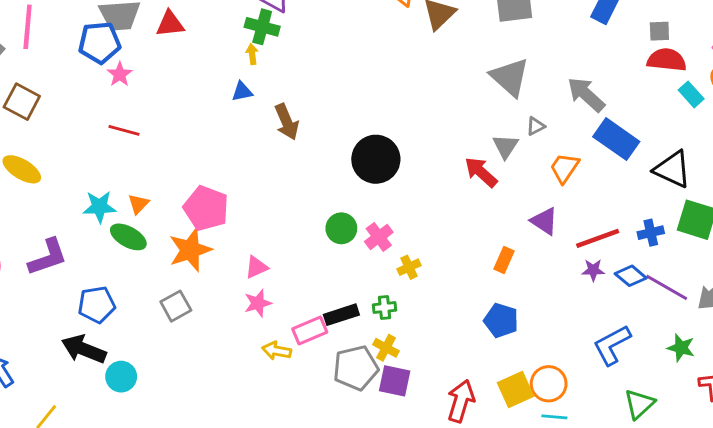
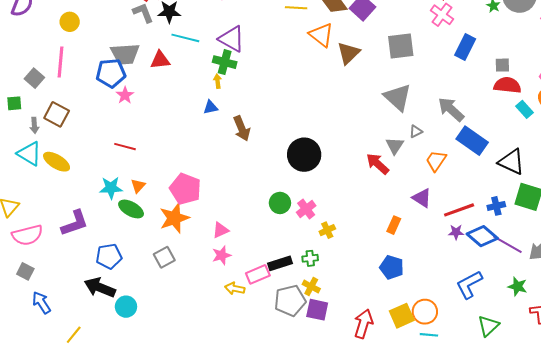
red line: (124, 130) -> (125, 147), moved
blue diamond: (631, 276) -> (482, 236), size x1.4

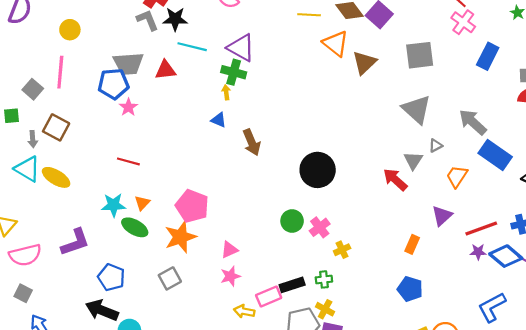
blue triangle: (211, 107) -> (219, 120), turned 35
purple triangle: (422, 198) -> (442, 216), turned 45
blue pentagon: (109, 256) -> (111, 277), turned 30

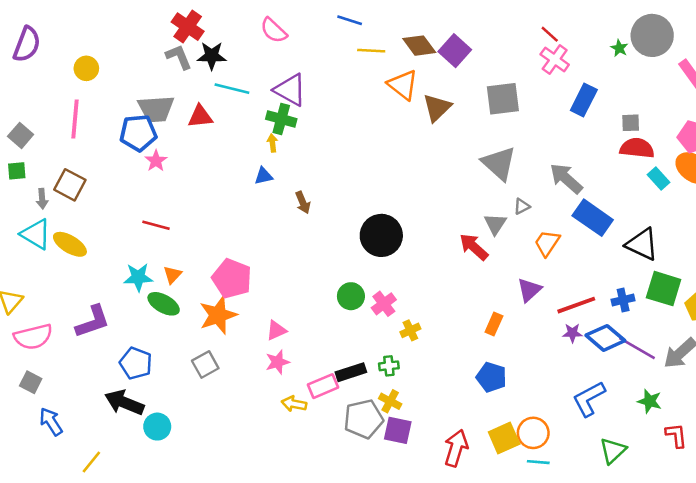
gray square: (33, 89) -> (21, 135), moved
blue triangle: (219, 120) -> (264, 176), turned -35
brown arrow: (252, 142) -> (303, 203), size x0.7

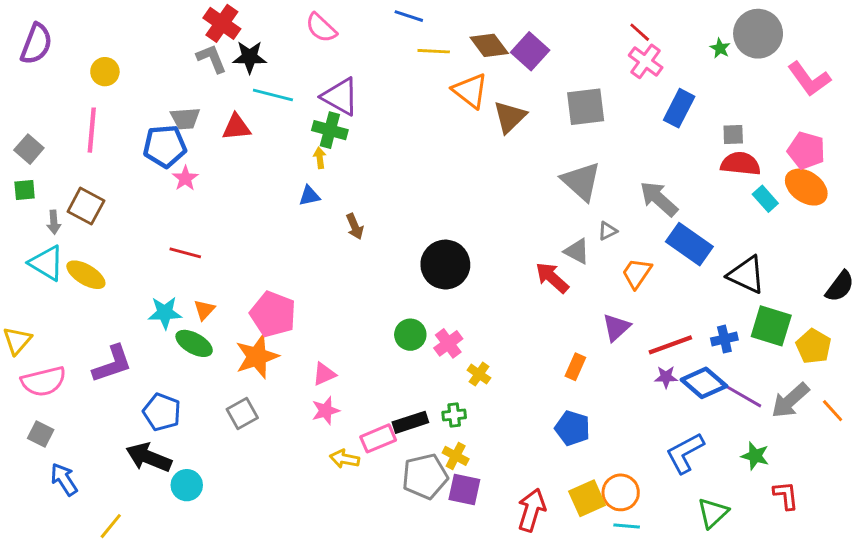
gray trapezoid: (156, 109) -> (185, 118), size x0.7
gray triangle: (495, 224) -> (577, 251), turned -35
yellow cross: (410, 330) -> (479, 374), turned -30

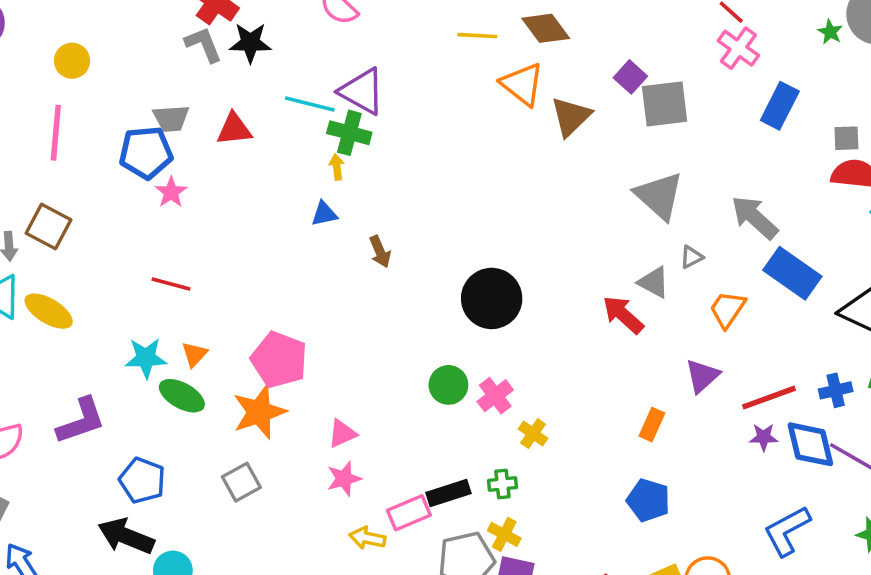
purple square: (530, 51) -> (630, 77), moved, size x0.7
cyan line: (273, 95) -> (310, 104), moved
blue diamond: (704, 383) -> (810, 444), turned 36

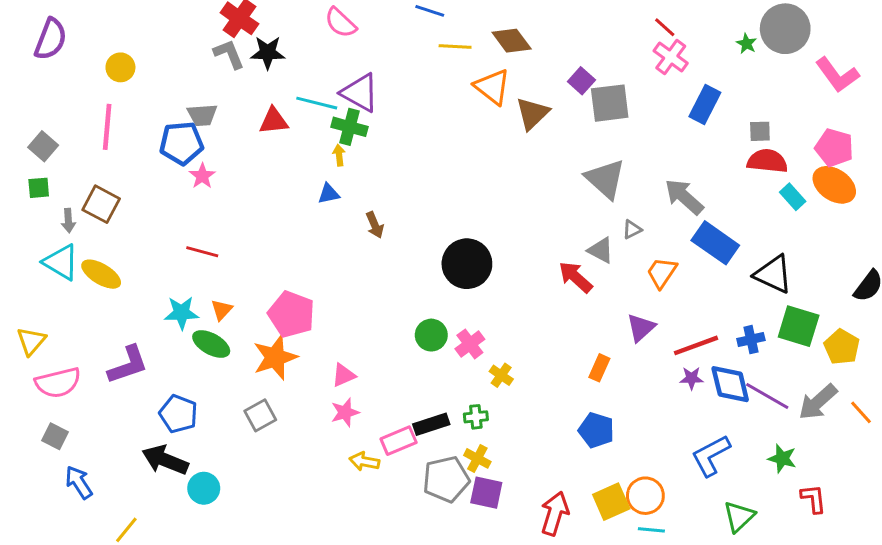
red triangle: (234, 129) -> (274, 121), moved

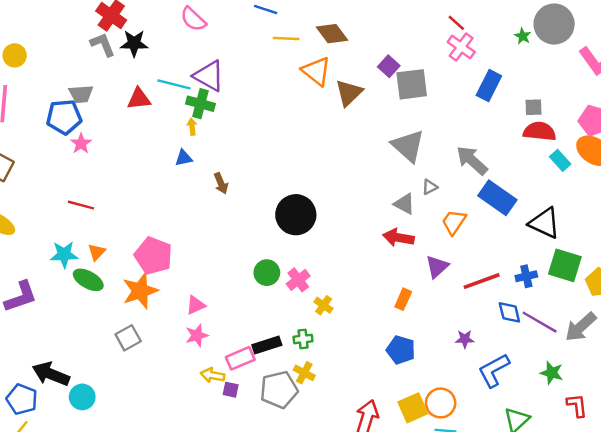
red arrow: (576, 277) -> (398, 238), moved, turned -32
purple star: (692, 378) -> (465, 339), moved
blue diamond: (730, 384) -> (509, 312), size x0.7
blue pentagon: (178, 414) -> (22, 399), moved
purple square: (486, 493) -> (231, 390), moved, size x0.6

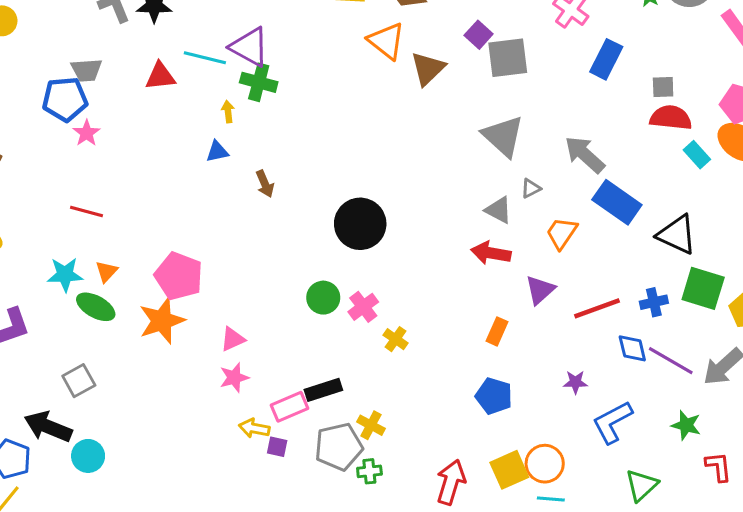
green cross: (200, 104) -> (259, 82), moved
gray square: (128, 338) -> (79, 381), moved
green cross: (303, 339) -> (369, 471), moved

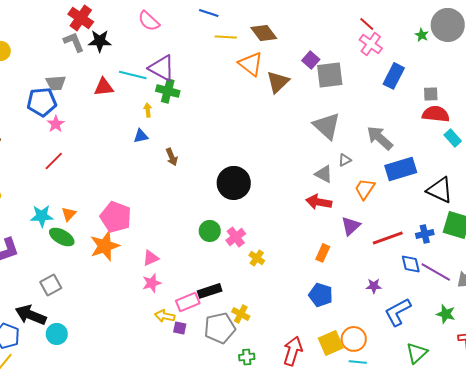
blue rectangle: (617, 202) -> (401, 169), turned -52
red line: (87, 211) -> (54, 161), moved, turned -60
green cross: (369, 471) -> (247, 357), moved

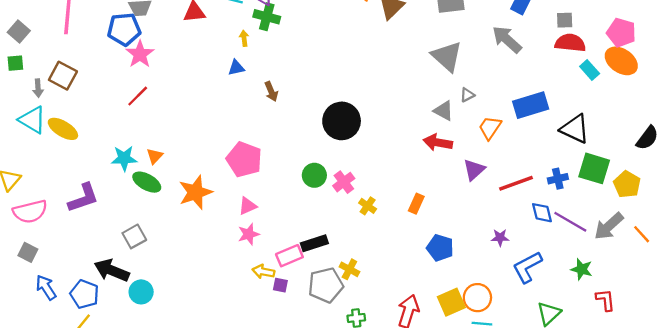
pink star: (56, 124) -> (140, 54), size x1.4
gray arrow: (380, 138) -> (507, 39), moved
pink pentagon: (116, 217) -> (244, 159), moved
orange rectangle: (323, 253) -> (416, 204), moved

